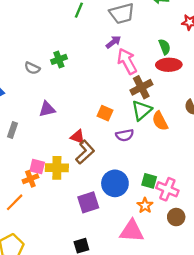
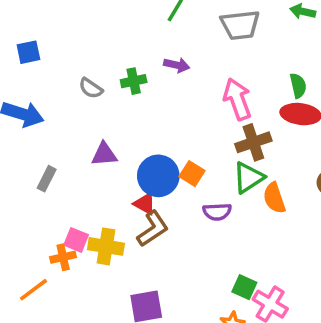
purple arrow: (113, 42) -> (177, 65), moved, turned 42
blue circle: (115, 183) -> (158, 176), moved

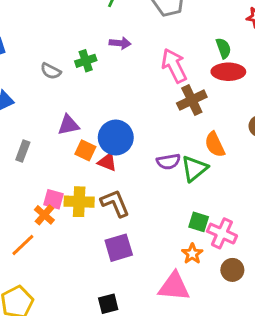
orange square: (192, 174) -> (85, 150), moved
green triangle: (248, 178) -> (194, 168), moved
brown L-shape: (153, 229) -> (115, 203), moved, turned -72
orange cross: (63, 257) -> (44, 215), turned -30

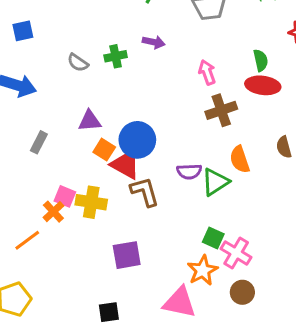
pink arrow: (174, 66) -> (207, 72), size x0.7
red triangle: (107, 162) -> (125, 164), size x1.5
brown L-shape: (115, 203) -> (145, 192), moved
orange star: (192, 254) -> (203, 270), size x1.4

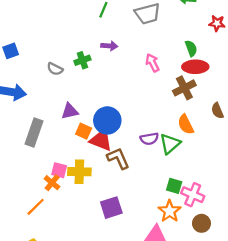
brown cross: (221, 110) -> (184, 88), moved
gray rectangle: (39, 142) -> (34, 132), size x1.6

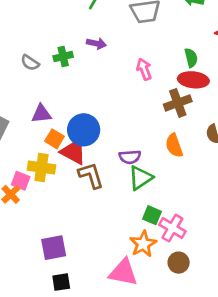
green triangle: (170, 144) -> (140, 178), moved
yellow cross: (79, 172) -> (42, 167), moved
purple square: (111, 208) -> (54, 248), moved

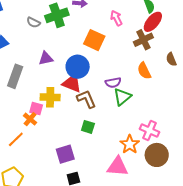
green cross: (63, 56) -> (57, 15), size x1.6
red ellipse: (193, 80) -> (153, 22), turned -50
orange square: (55, 139) -> (94, 40), moved, size x1.5
green square: (152, 215) -> (88, 127), moved
brown circle: (179, 263) -> (157, 155), size x1.5

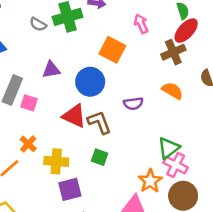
orange semicircle: (144, 71) -> (172, 91), turned 144
red triangle: (72, 83) -> (74, 116), moved
yellow cross: (50, 97) -> (56, 161), moved
green triangle: (122, 97) -> (169, 148), moved
pink square: (36, 109) -> (29, 103), moved

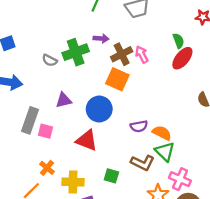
brown cross: (173, 52) -> (122, 54), moved
orange semicircle: (172, 91) -> (162, 133), moved
brown L-shape: (99, 122) -> (143, 163), moved, turned 140
green triangle: (169, 148) -> (165, 152), moved, turned -35

